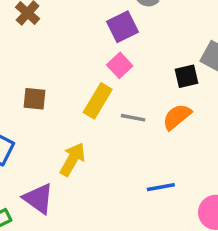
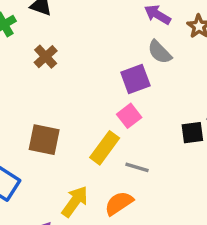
brown square: (35, 99) -> (44, 140), size x1.4
orange semicircle: (177, 117) -> (119, 203), moved

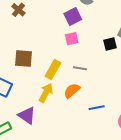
pink square: (129, 116) -> (72, 39), turned 32
yellow rectangle: (105, 148) -> (53, 69), moved

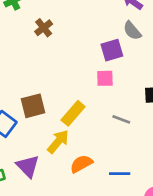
brown square: (23, 59) -> (33, 106), moved, turned -30
gray line: (80, 68) -> (121, 119), moved
orange semicircle: (72, 91) -> (81, 164), moved

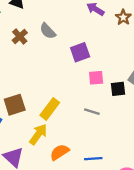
gray semicircle: (132, 31) -> (48, 31), moved
pink square: (105, 78) -> (96, 78), moved

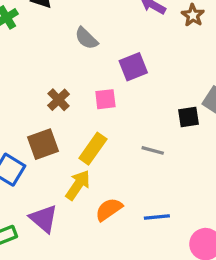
brown cross: (20, 36) -> (59, 100), moved
pink square: (96, 78) -> (105, 99), moved

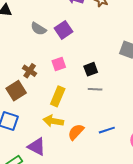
purple square: (133, 67) -> (64, 30), moved
black square: (189, 117) -> (91, 69), moved
brown square: (43, 144) -> (16, 91), moved
yellow arrow: (78, 185) -> (53, 121), turned -102

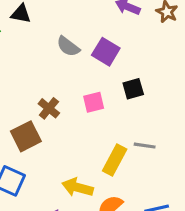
purple square: (64, 30) -> (106, 52), turned -30
black square: (91, 69) -> (133, 89), moved
yellow rectangle: (58, 96) -> (115, 160), moved

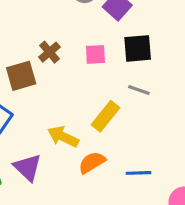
black square: (133, 89) -> (138, 48), size x1.4
gray line: (145, 146) -> (139, 90), moved

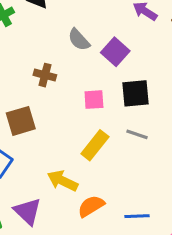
brown cross: (49, 52) -> (45, 75), moved, turned -35
yellow rectangle: (105, 116) -> (95, 145), moved

